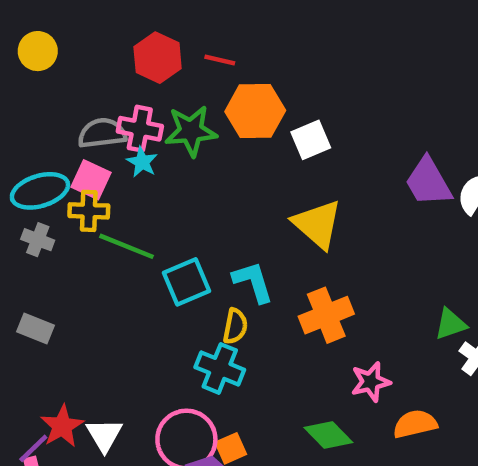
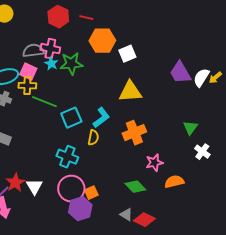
green star: (191, 131) -> (71, 64), moved
yellow triangle: (317, 224) -> (130, 92), turned -45
cyan L-shape: (253, 282) -> (101, 118), turned 70
green triangle: (451, 324) -> (190, 128), moved, turned -35
cyan cross: (220, 368) -> (67, 157), moved

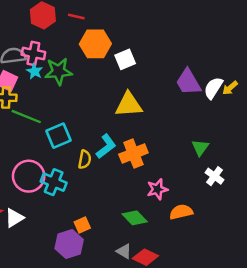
cyan L-shape: (101, 118) -> (106, 146), moved
white triangle: (34, 187) -> (14, 218), turned 30
pink circle: (71, 189) -> (29, 176), moved

